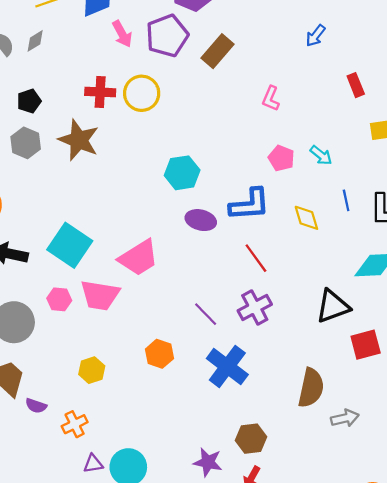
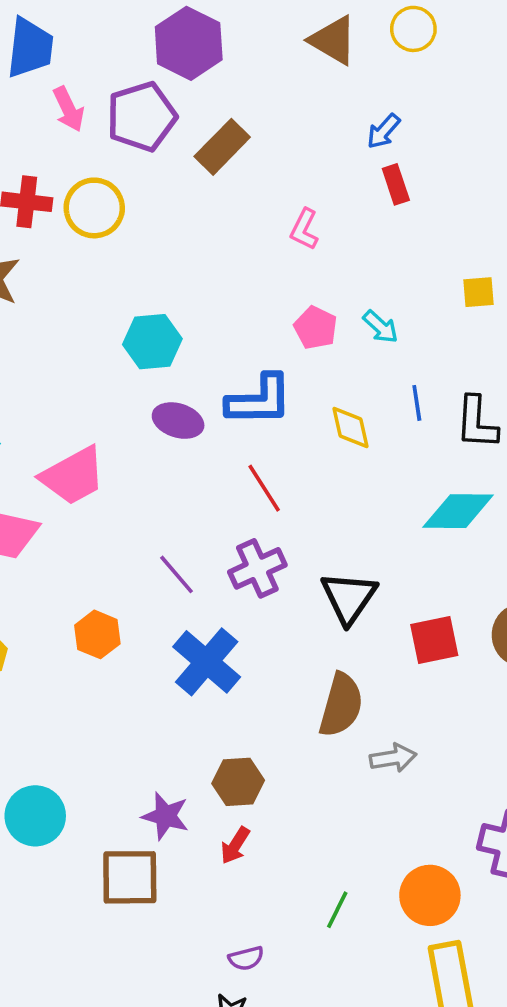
red rectangle: (356, 85) -> (396, 184), moved
black triangle: (333, 306) -> (349, 598), moved, turned -39

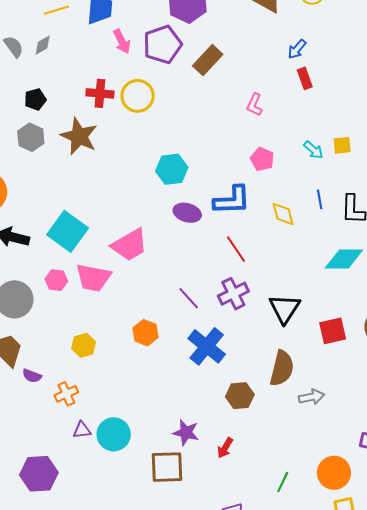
yellow square: (479, 292) -> (342, 145), moved
cyan arrow: (381, 327) -> (313, 150), moved
brown hexagon: (238, 782) -> (240, 396), moved

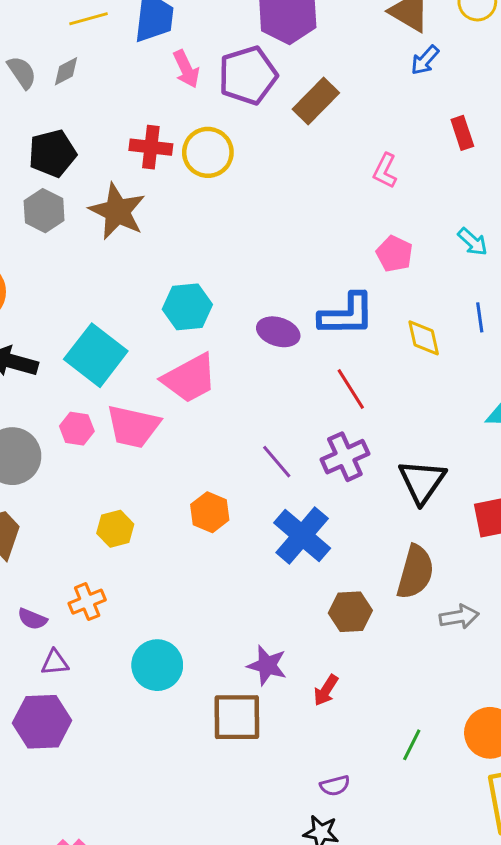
blue arrow: (297, 49) -> (425, 60), moved
black pentagon: (35, 99) -> (52, 153), size x1.4
cyan hexagon: (172, 169) -> (187, 307), moved
purple semicircle: (32, 376) -> (32, 619), moved
purple triangle: (82, 430) -> (55, 663), moved

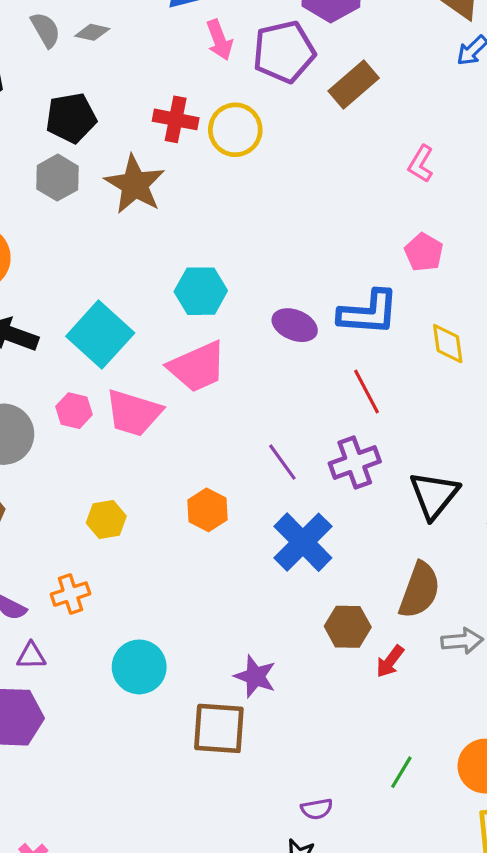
gray diamond: (66, 71) -> (92, 32), turned 36
red arrow: (326, 690) -> (390, 661), moved

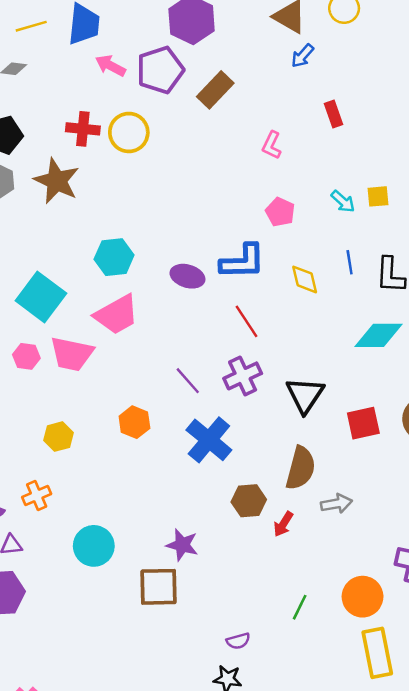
pink arrow: (219, 40) -> (110, 66), turned 144

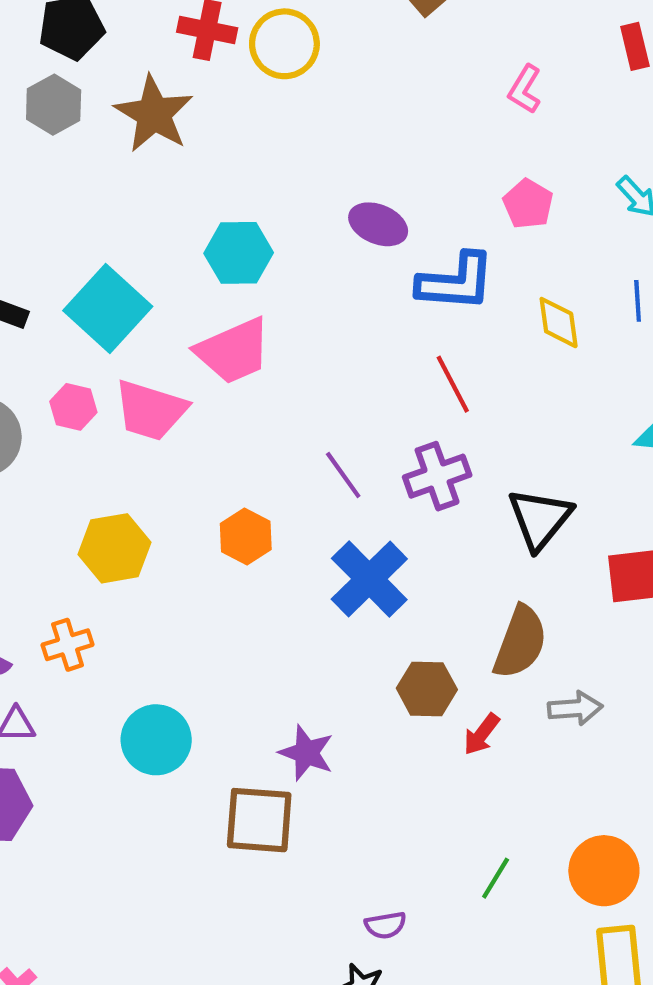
purple ellipse: (187, 276) -> (378, 224), moved
yellow hexagon: (59, 437) -> (114, 548), size x1.4

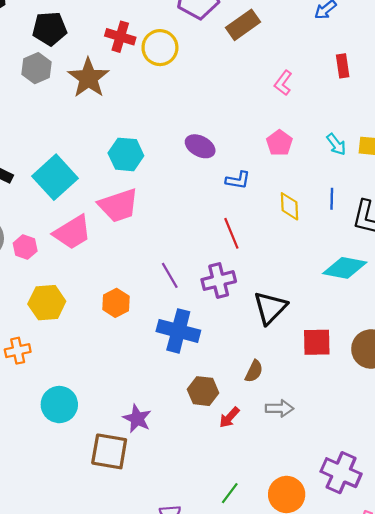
blue L-shape: (456, 282) -> (238, 180), size x0.6
pink hexagon: (73, 407) -> (25, 247), moved
pink trapezoid: (151, 410) -> (72, 232), turned -54
blue cross: (369, 579) -> (178, 331), turned -36
brown semicircle: (520, 642) -> (254, 371), size x0.6

